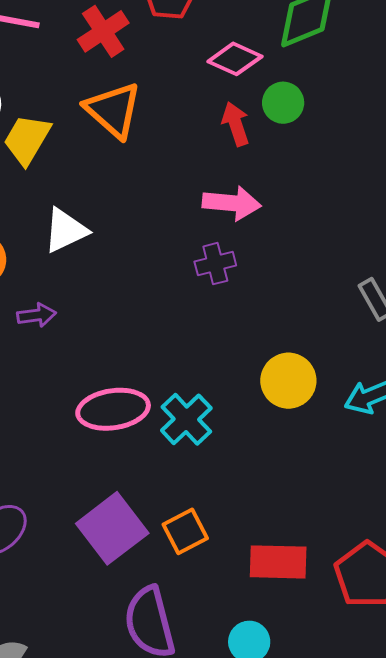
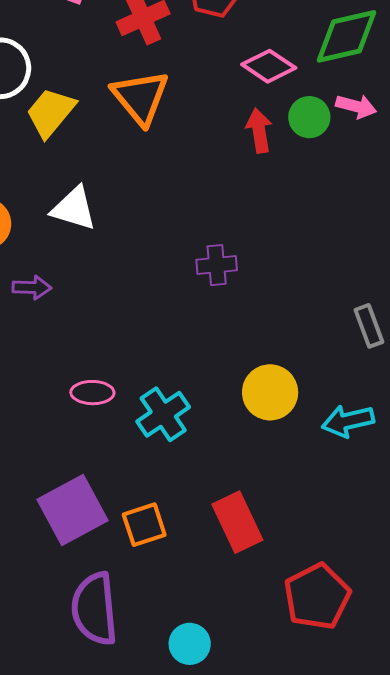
pink arrow: (232, 203) -> (356, 106), moved, size x0.7
white triangle: (65, 230) -> (74, 208), turned 33
pink ellipse: (113, 409) -> (92, 393), size x0.6
red rectangle: (278, 562) -> (237, 522), moved, turned 54

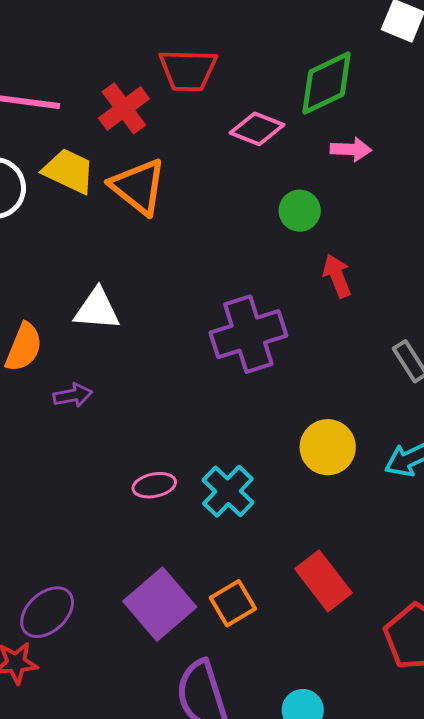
yellow trapezoid: (51, 112) -> (69, 171), moved, turned 88
green circle: (309, 117) -> (300, 211), moved
red arrow: (259, 131) -> (337, 276), moved
purple cross: (217, 265) -> (248, 334), size x1.8

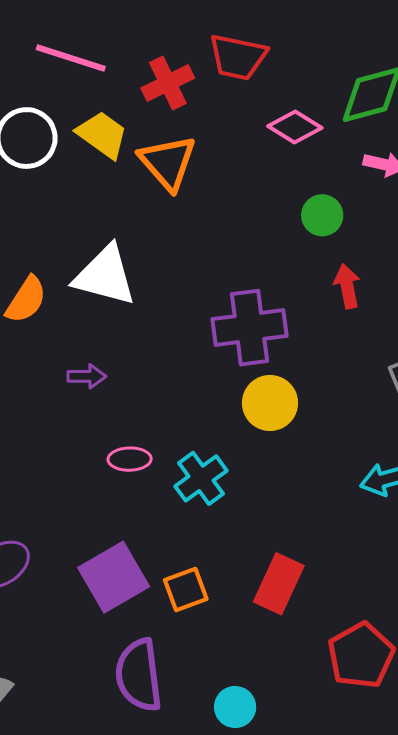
white triangle: (97, 309) -> (105, 276), size x1.4
purple arrow: (73, 395) -> (87, 376), moved
yellow circle: (328, 447) -> (270, 403), moved
red rectangle: (323, 581) -> (279, 584), turned 52

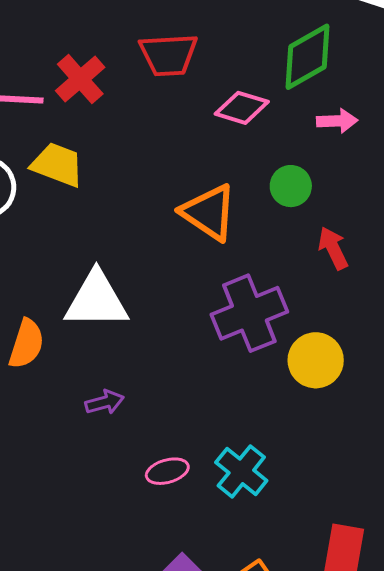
red cross: (168, 83) -> (80, 79), moved
orange triangle: (168, 162) -> (209, 212), moved
yellow circle: (270, 403) -> (316, 360), moved

